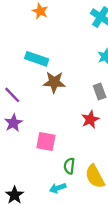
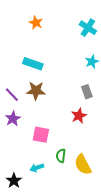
brown star: (54, 82) -> (36, 91), moved
cyan arrow: (58, 188) -> (37, 168), moved

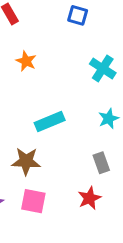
cyan rectangle: (33, 64) -> (50, 122), moved, turned -42
pink square: (41, 135) -> (33, 201), moved

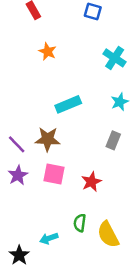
gray rectangle: (101, 163) -> (113, 140), turned 42
red star: (89, 198) -> (91, 182), moved

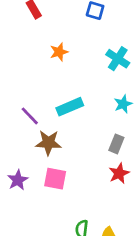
orange star: (48, 52) -> (59, 52), moved, turned 30
purple line: (17, 144) -> (30, 116), moved
red star: (91, 182) -> (119, 173), moved

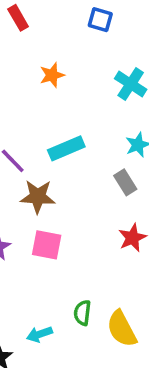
gray rectangle: (116, 144) -> (125, 182), moved, turned -54

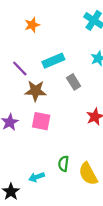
orange star: (52, 75) -> (32, 25), moved
gray rectangle: (125, 182) -> (74, 82), moved

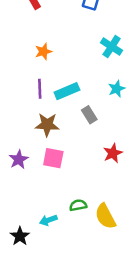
purple line: (20, 68) -> (40, 89), moved, turned 42
green semicircle: (63, 164) -> (78, 205), turned 72

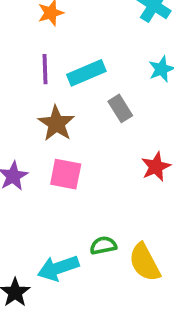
brown star: (47, 125) -> (56, 123), turned 30
cyan arrow: (48, 220) -> (58, 268), size x1.5

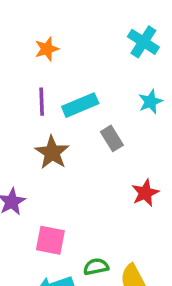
pink square: (66, 174) -> (50, 240), moved

